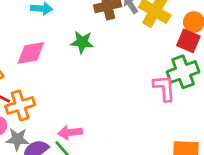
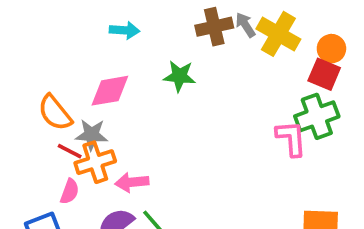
pink arrow: (70, 132) -> (132, 182), moved
gray star: (17, 139) -> (92, 135), moved

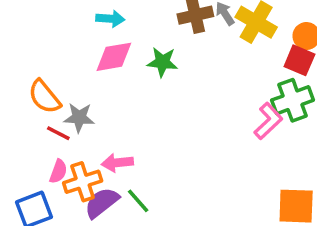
pink diamond: (110, 91) -> (114, 57), moved
pink L-shape: (291, 138) -> (268, 121), turned 51
orange cross: (95, 162) -> (83, 182), moved

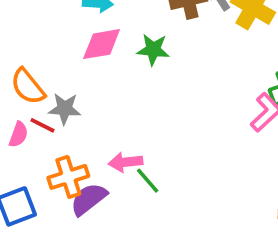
pink arrow: (117, 163) -> (126, 162), moved
pink semicircle: (58, 171) -> (18, 134), moved
green line: (138, 201) -> (148, 181), moved

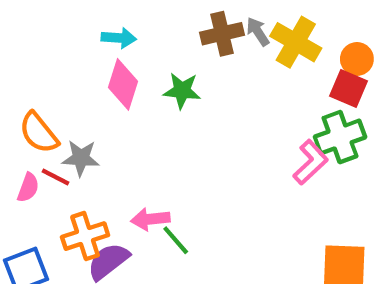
pink diamond: (102, 44) -> (123, 84), turned -63

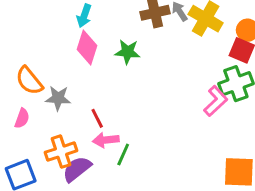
cyan arrow: (119, 38) -> (84, 16), turned 105
red line: (56, 177) -> (97, 118), moved, turned 36
green line: (176, 240) -> (123, 154), turned 65

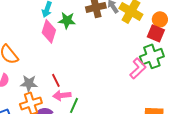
green star: (128, 52) -> (67, 20), moved
gray star: (58, 98) -> (29, 83), moved

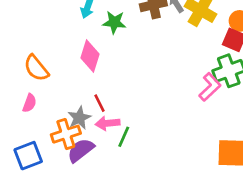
pink diamond: (49, 31) -> (90, 56), moved
gray star: (29, 83) -> (79, 118), moved, turned -30

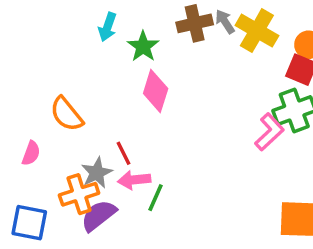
green star: (114, 22) -> (143, 47), turned 30
pink diamond: (90, 56) -> (156, 91), moved
orange semicircle: (36, 68) -> (67, 114), moved
blue square: (28, 156) -> (29, 223), turned 32

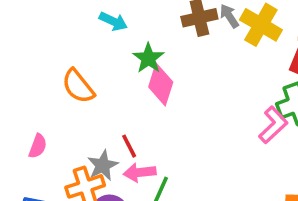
cyan arrow: (107, 27) -> (113, 21), turned -84
green star: (143, 47) -> (148, 58), moved
orange semicircle: (67, 114) -> (78, 86), moved

